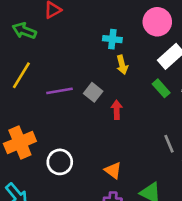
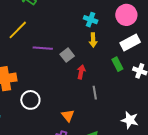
gray line: (169, 144) -> (95, 93), moved

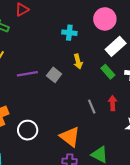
yellow arrow: (93, 40) -> (78, 61), moved
red arrow: (81, 72) -> (113, 103), moved
orange triangle: (68, 116) -> (70, 137), size x1.5

